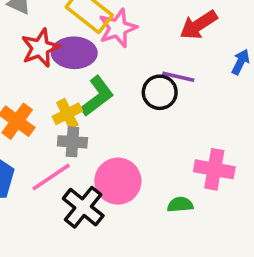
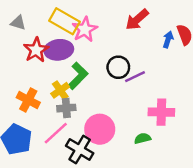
purple line: (178, 77) -> (135, 77), moved, turned -30

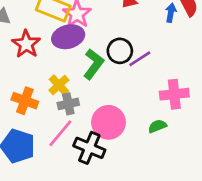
purple ellipse: (59, 50) -> (68, 37), moved
green L-shape: (78, 76) -> (93, 64), moved

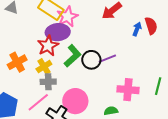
red star: (26, 44) -> (48, 46), moved
black circle: (120, 51) -> (91, 60), moved
orange cross: (25, 101) -> (17, 62), moved, turned 30

